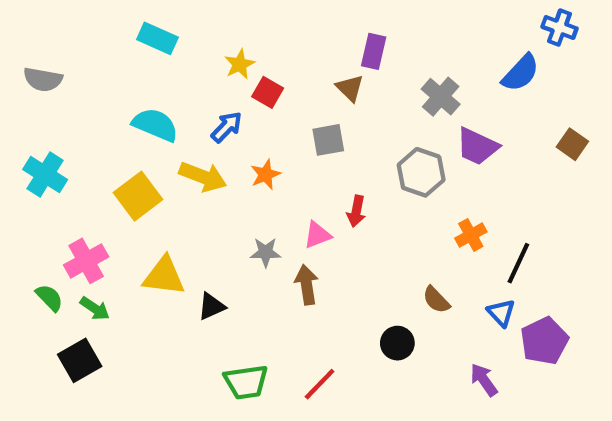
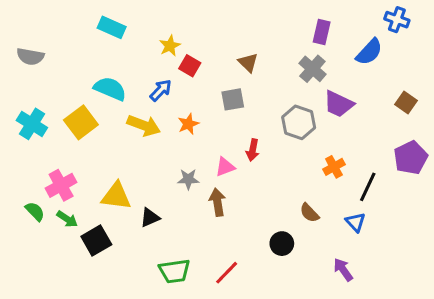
purple rectangle: (374, 51) -> (322, 32), moved
yellow square: (138, 196) -> (81, 122), moved
purple pentagon: (544, 341) -> (411, 158), moved
black square: (80, 360) -> (96, 240), moved

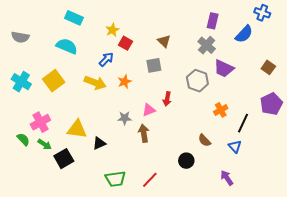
cyan semicircle: (110, 89) -> (67, 46), moved

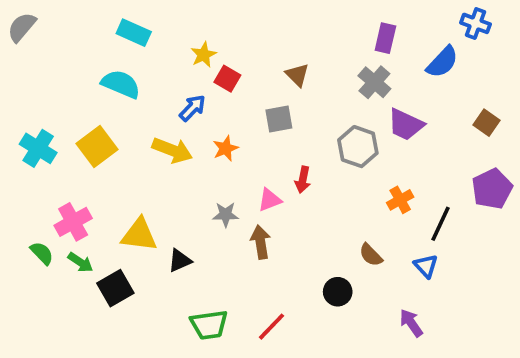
gray semicircle: (20, 37) -> (22, 27), moved, turned 120

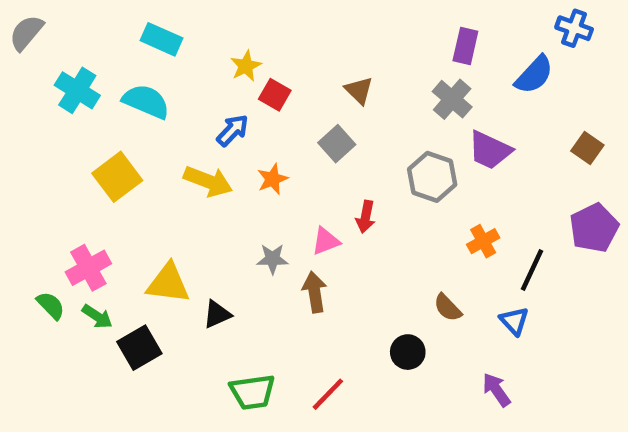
gray square: (279, 119) -> (337, 144), turned -32
cyan cross: (38, 148) -> (77, 90), moved

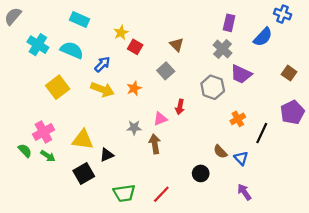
blue arrow: (233, 130) -> (102, 64), moved
blue triangle: (514, 321) -> (241, 158), moved
black square: (139, 348) -> (84, 173), moved

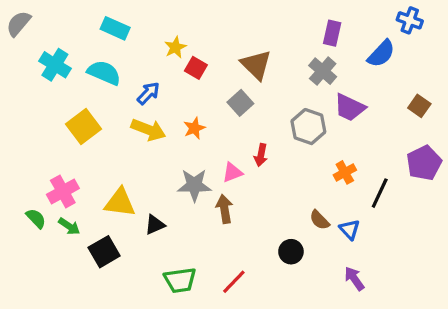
brown triangle: (177, 45) -> (256, 65), size x1.5
gray star: (134, 128) -> (194, 185), size x1.5
black square: (84, 173) -> (104, 252), moved

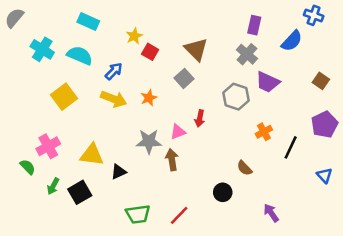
green arrow: (69, 226) -> (53, 186), moved, turned 84
blue triangle: (350, 229) -> (324, 175), moved

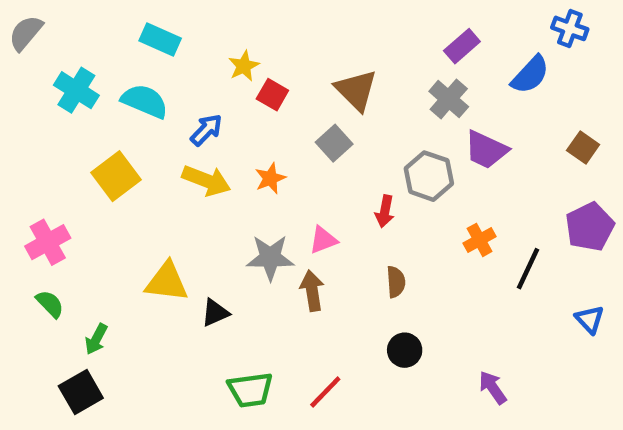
purple rectangle: (254, 25) -> (462, 46), turned 36
red arrow: (200, 118) -> (385, 211), moved
pink cross: (48, 146) -> (48, 242), moved
brown semicircle: (245, 168) -> (396, 282), moved, turned -140
black square: (80, 192) -> (81, 392), moved

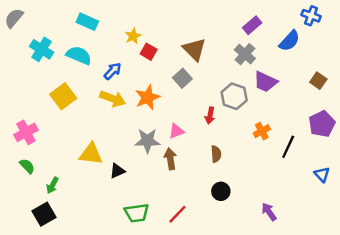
orange star: (270, 178) -> (147, 97), size x1.5

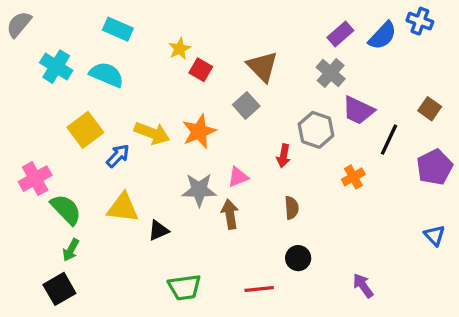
blue semicircle: (289, 41) -> (383, 36), moved
blue arrow: (113, 71) -> (118, 156), moved
black line: (288, 147) -> (389, 140), moved
green semicircle: (27, 166) -> (66, 209), moved, size x1.5
red line: (178, 214) -> (259, 289), moved, turned 40

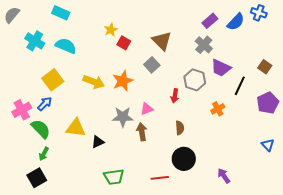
cyan rectangle: (118, 29) -> (61, 13), moved
blue arrow: (118, 156) -> (45, 104), moved
black circle: (298, 258) -> (184, 159), size x1.5

